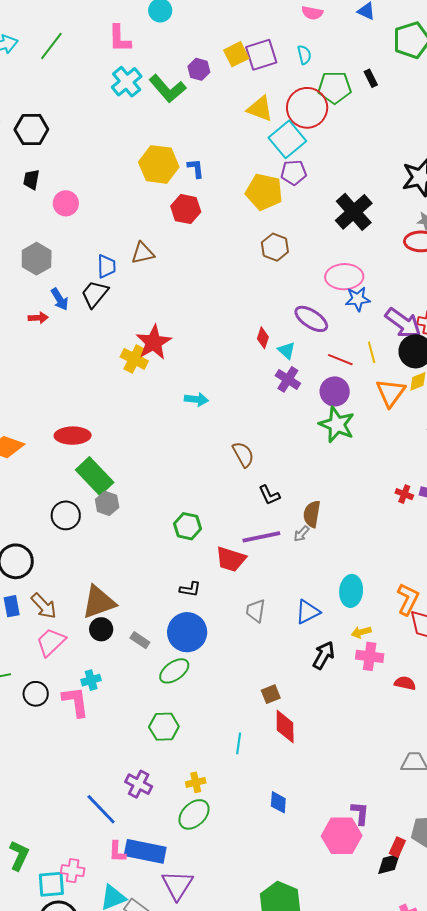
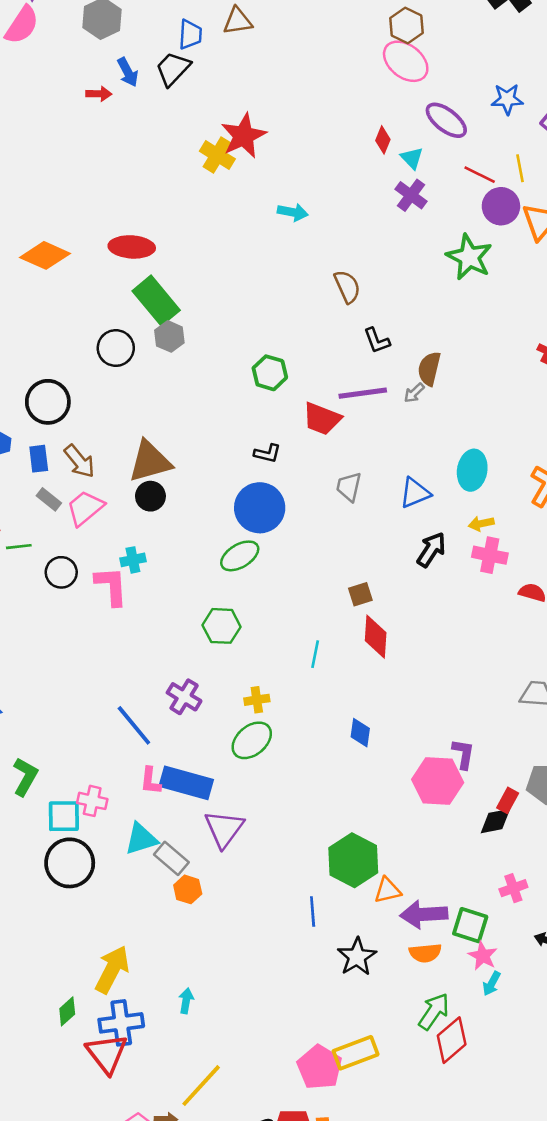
pink ellipse: (344, 277) -> (406, 61), moved, turned 36
purple circle: (335, 391) -> (501, 206), moved
gray rectangle: (140, 640) -> (49, 499), moved

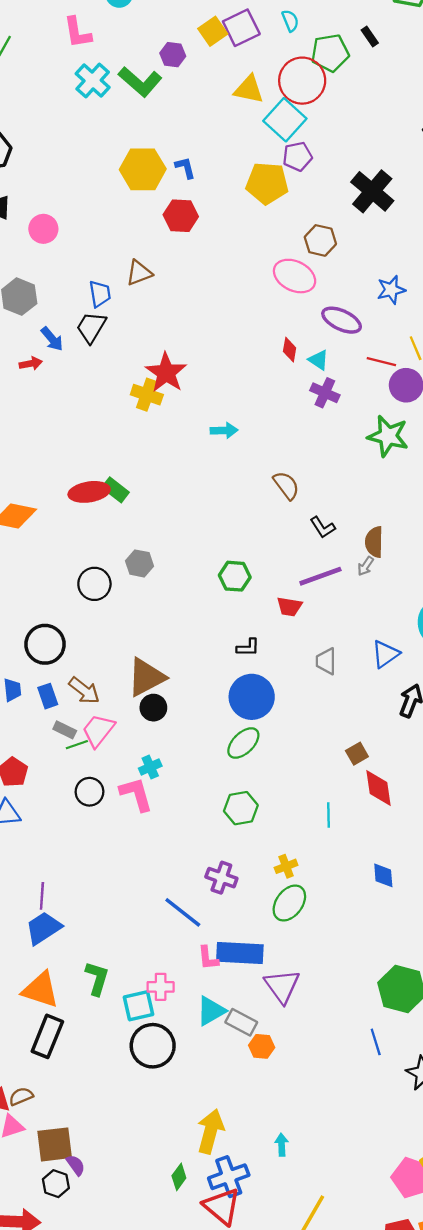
brown hexagon: (407, 25) -> (320, 240), moved
green rectangle: (156, 301) -> (115, 490), moved, size x0.6
red trapezoid: (322, 419) -> (289, 607), size x0.7
green line: (19, 547) -> (77, 745), moved

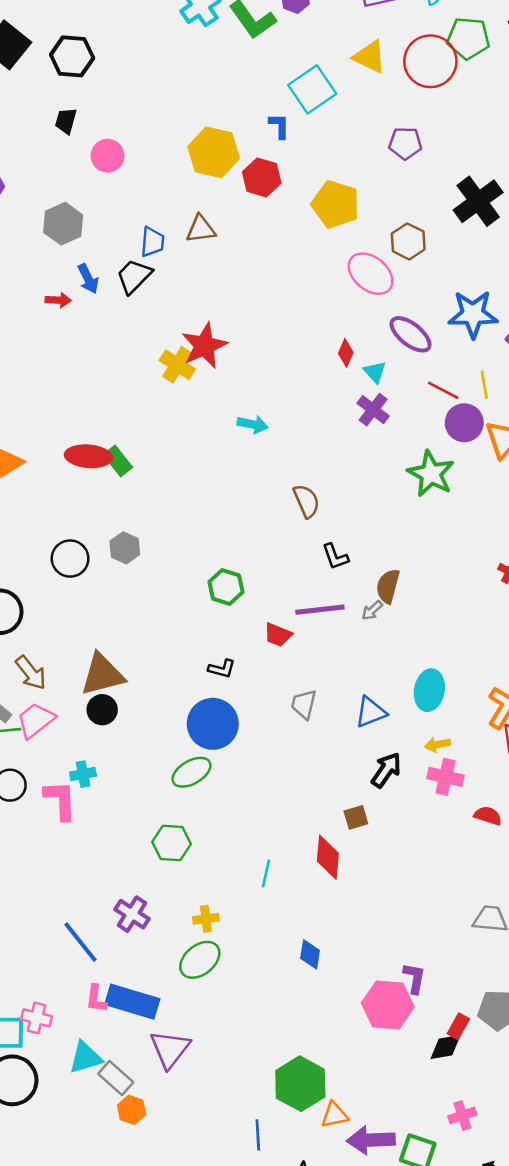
cyan square: (285, 120) -> (312, 89), moved
yellow hexagon: (143, 169) -> (214, 152), moved
yellow pentagon: (267, 183) -> (336, 204), moved
blue star: (391, 290) -> (473, 314), size x1.5
brown square: (357, 754) -> (356, 817), moved

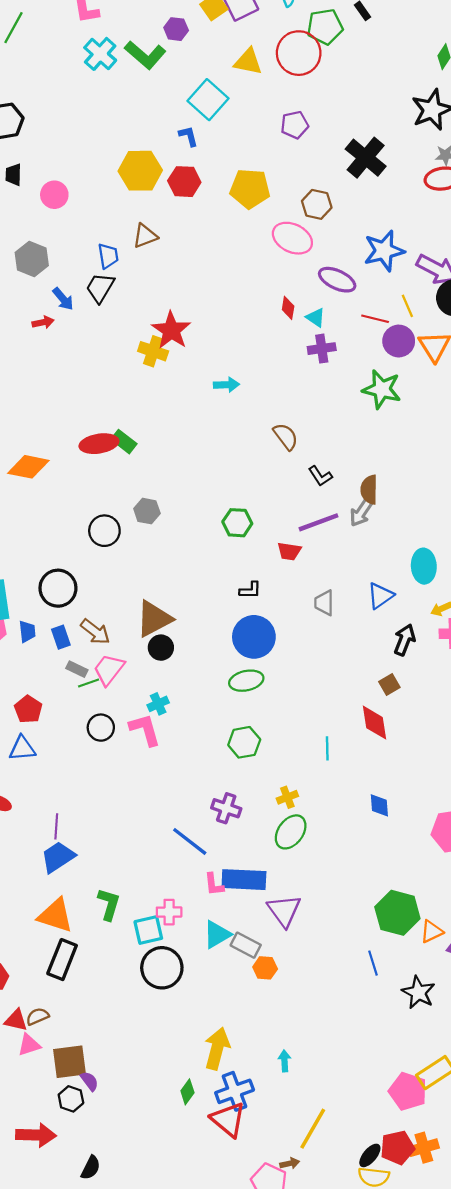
purple cross: (373, 410) -> (322, 349), turned -32
gray arrow: (372, 610) -> (361, 513), size x1.5
green ellipse: (192, 772) -> (246, 681), turned 32

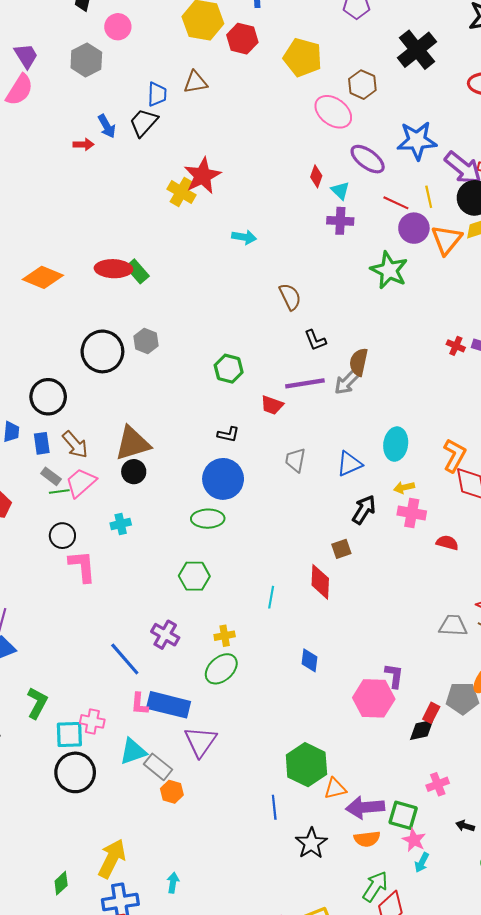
gray hexagon: (32, 259) -> (86, 60), moved
black circle: (104, 531) -> (102, 351), size x1.4
pink L-shape: (145, 730) -> (82, 566), moved
green diamond: (187, 1092) -> (61, 883), moved

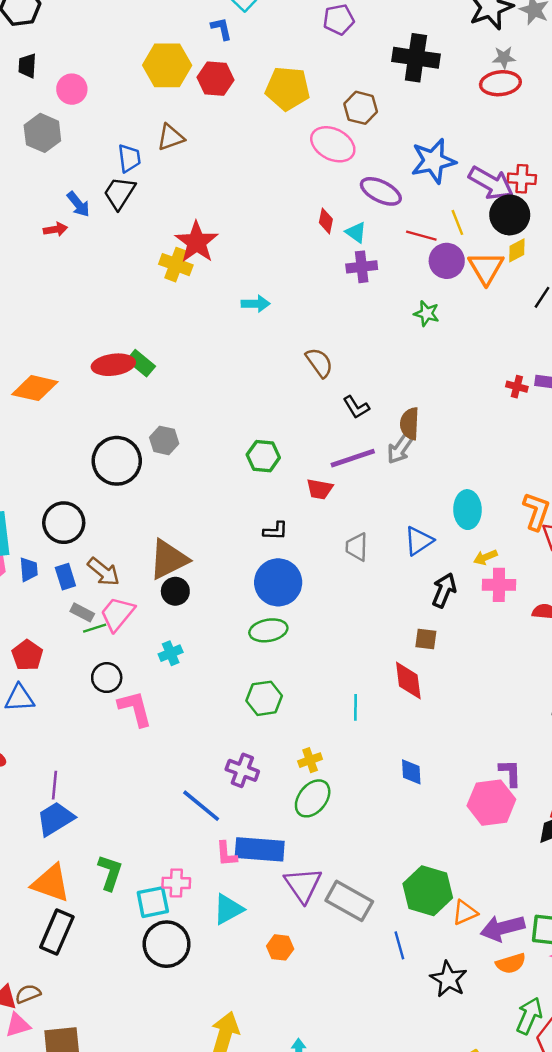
black cross: (417, 50) -> (416, 58), turned -33
green star: (389, 270) -> (427, 313), size x0.6
brown square: (341, 549) -> (426, 639), turned 36
gray rectangle: (158, 767) -> (349, 901), moved, size x1.4

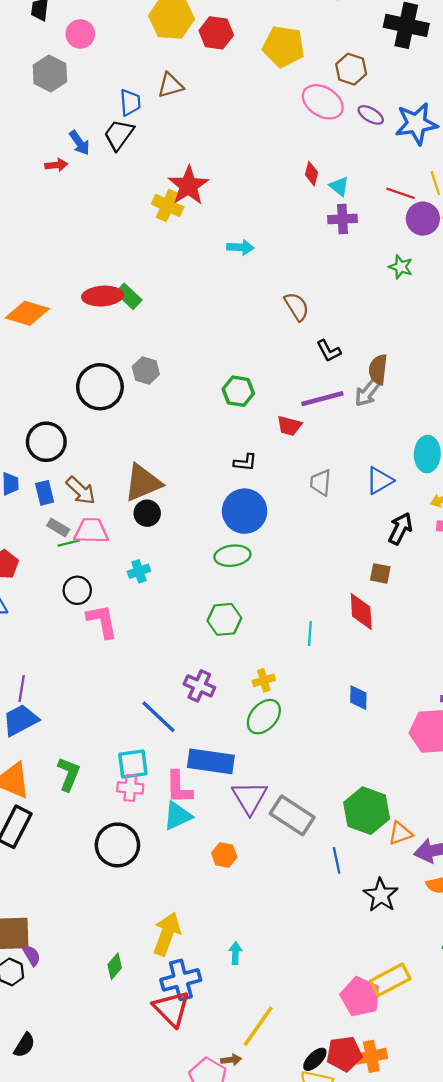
purple ellipse: (381, 191) -> (371, 115), moved, size x0.7
pink trapezoid: (117, 614) -> (91, 531), turned 48
pink L-shape: (226, 854) -> (179, 787), moved, size x1.4
cyan square: (153, 902) -> (133, 764), moved

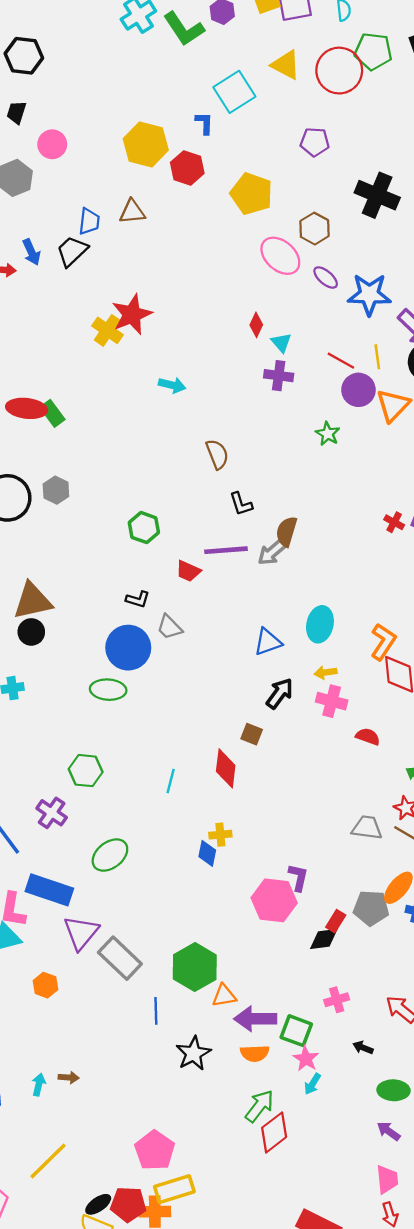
gray trapezoid: (321, 483) -> (169, 627), moved, turned -60
green hexagon: (224, 619) -> (86, 771), moved
yellow cross: (264, 680) -> (220, 835), moved
yellow rectangle: (390, 980) -> (174, 1189), moved
brown arrow: (231, 1060) -> (69, 1078), moved

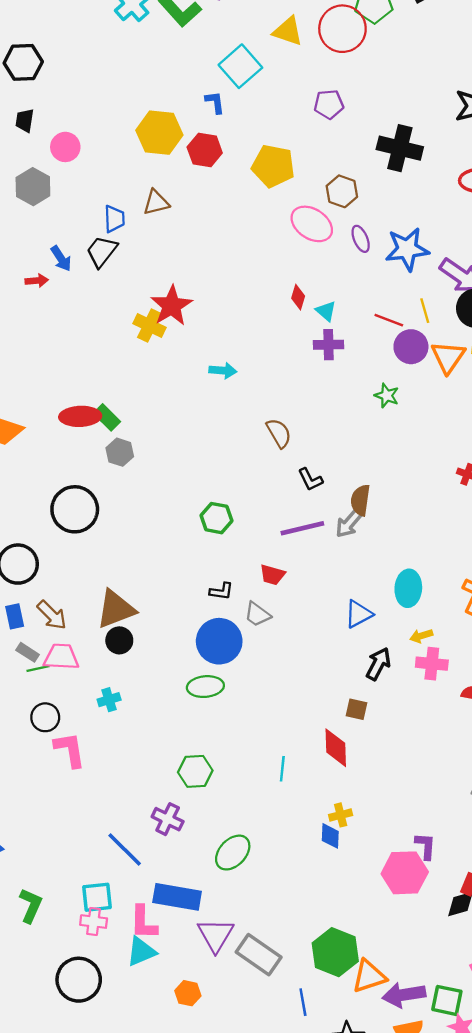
purple ellipse: (326, 278) -> (361, 239), turned 35
gray hexagon: (56, 490) -> (120, 452), moved
red trapezoid: (188, 571) -> (272, 575), moved
orange triangle: (224, 996) -> (369, 976), size x1.4

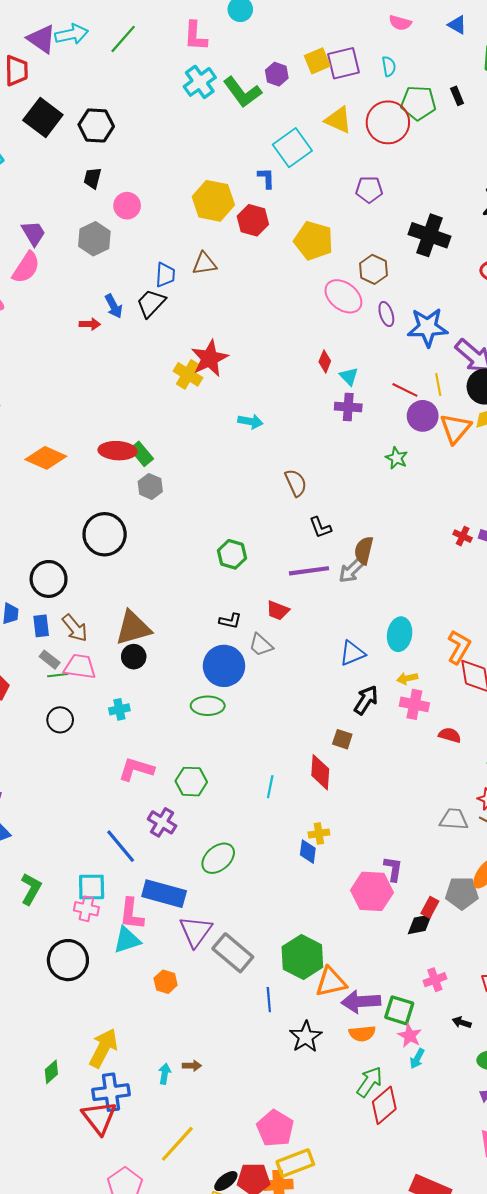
pink L-shape: (70, 750) -> (136, 769), moved, turned -69

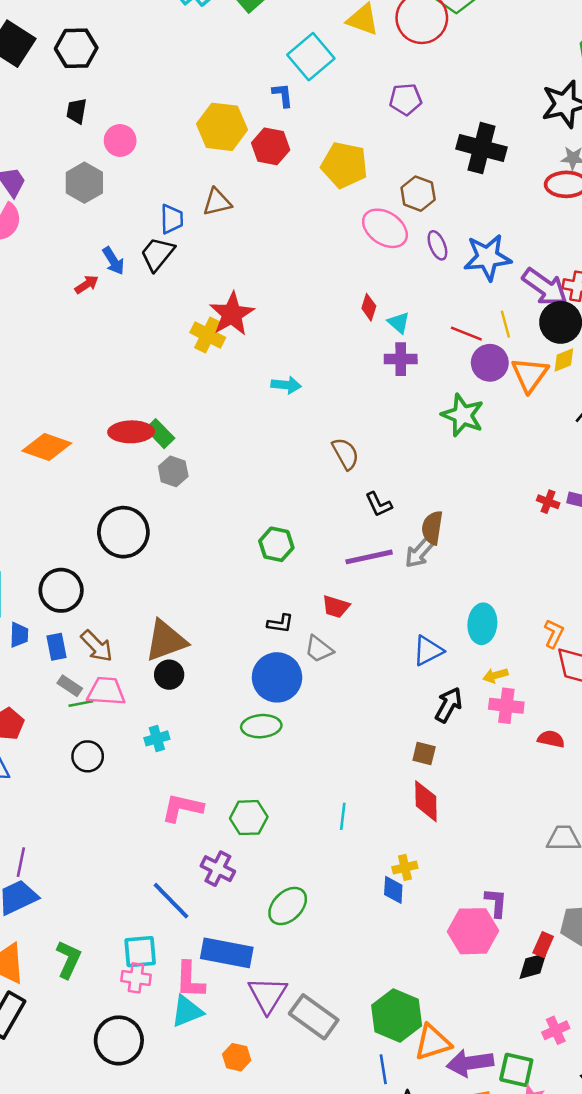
red arrow: (90, 324) -> (87, 284), turned -30
green star: (397, 458) -> (463, 415), size x1.6
orange L-shape: (459, 647) -> (554, 634), size x0.7
red diamond: (320, 772) -> (426, 801), moved
blue line: (269, 1000) -> (383, 1069), moved

